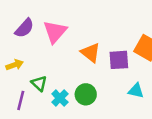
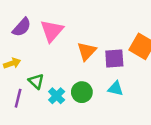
orange triangle: (91, 53) -> (87, 51), turned 35
cyan triangle: (136, 91) -> (116, 89), moved

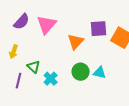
purple square: (114, 58) -> (99, 29), moved
yellow arrow: (12, 63) -> (14, 52), turned 128
green circle: (82, 92) -> (81, 72), moved

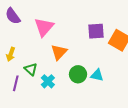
purple semicircle: (22, 22) -> (13, 16), moved, turned 102
orange triangle: (76, 42) -> (59, 52), moved

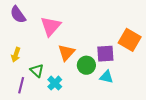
purple square: (96, 31) -> (105, 54), moved
green circle: (78, 74) -> (86, 65), moved

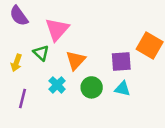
green circle: (86, 65) -> (92, 87), moved
green triangle: (37, 70) -> (41, 53), moved
cyan cross: (55, 83) -> (57, 85), moved

